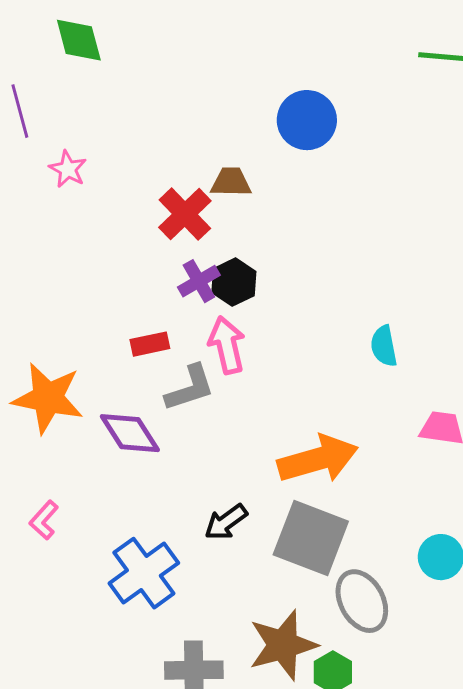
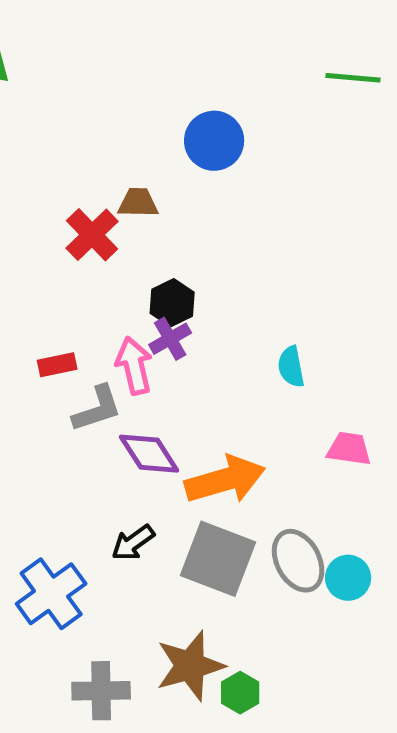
purple cross: (199, 281) -> (170, 339), moved
black hexagon: (234, 282) -> (172, 303), moved
purple diamond: (130, 433) -> (149, 454), moved
gray ellipse: (362, 601) -> (298, 561), moved

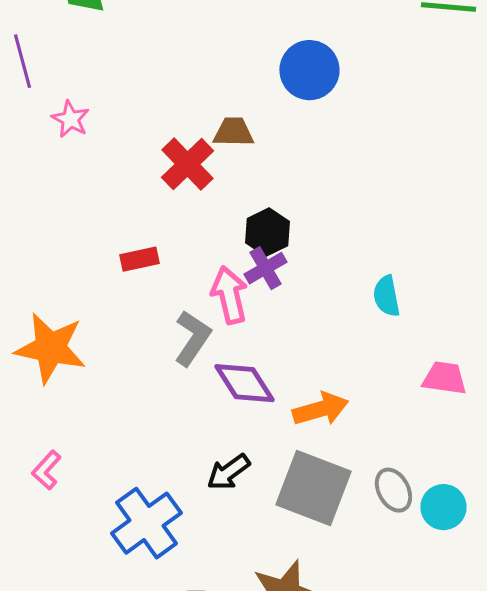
red rectangle: (57, 365) -> (139, 259), moved
gray L-shape: (97, 409) -> (192, 338), turned -38
orange arrow: (225, 480) -> (320, 409), size x0.7
gray ellipse: (298, 561) -> (393, 490), size x0.7

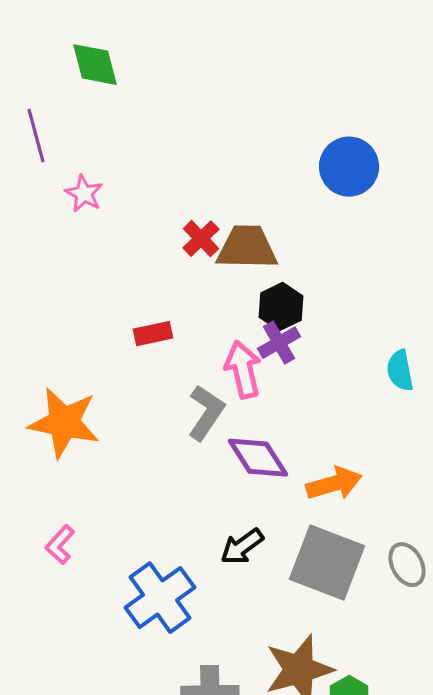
blue circle: (309, 70) -> (349, 167), moved
brown trapezoid: (233, 132) -> (247, 248), moved, size x1.5
red cross: (187, 164) -> (201, 239), size x0.7

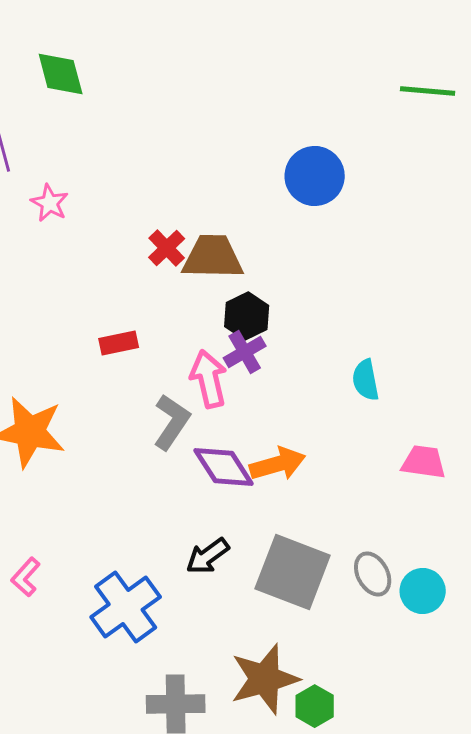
orange arrow: (334, 484) -> (278, 464), moved
pink L-shape: (60, 545) -> (26, 577), moved

